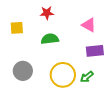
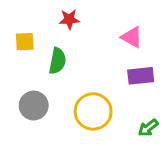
green semicircle: (50, 39) -> (57, 61), moved, turned 108
green arrow: (87, 77) -> (148, 128), moved

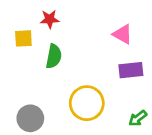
red star: (69, 19) -> (50, 19), moved
gray circle: (34, 106) -> (30, 118), moved

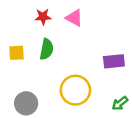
pink triangle: (123, 34) -> (74, 18), moved
yellow square: (23, 38) -> (16, 53), moved

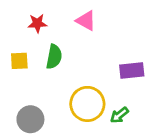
red star: (43, 17) -> (37, 23), moved
green arrow: (120, 103) -> (119, 115), moved

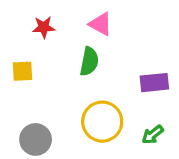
green semicircle: (54, 57) -> (89, 61), moved
green arrow: (119, 115) -> (153, 135), moved

